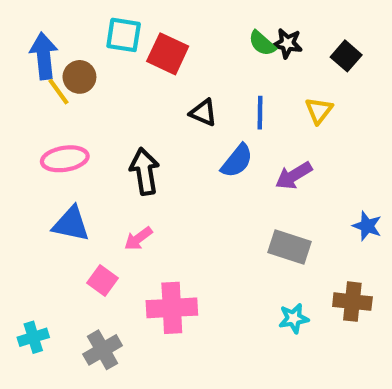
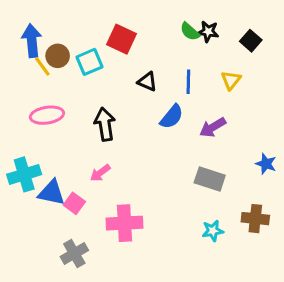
cyan square: (124, 35) -> (90, 62), moved, turned -32
blue triangle: (71, 224) -> (52, 193), moved
cyan cross: (33, 337) -> (24, 174), moved, size x1.5

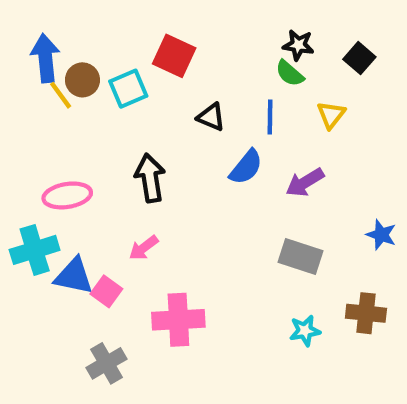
green semicircle: (190, 32) -> (290, 73), moved
pink ellipse: (47, 115) -> (67, 195), moved

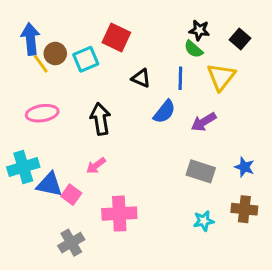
yellow triangle: (331, 115) -> (221, 77), size x1.5
pink ellipse: (67, 195) -> (42, 113), moved
blue star: (381, 235) -> (244, 167), moved

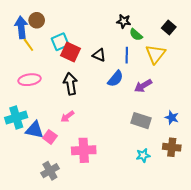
black star: (199, 30) -> (124, 21), moved
red square: (116, 38) -> (70, 52), moved
brown circle: (55, 54) -> (37, 20), moved

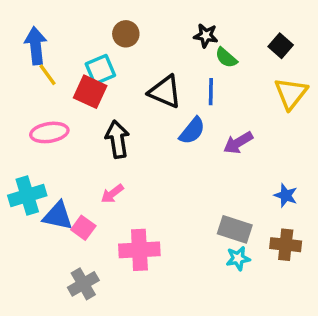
brown circle: (37, 20) -> (126, 34), moved
red square: (70, 52) -> (90, 92), moved
yellow triangle: (155, 54) -> (291, 93), moved
black triangle: (99, 55) -> (165, 92), size x1.5
gray rectangle: (141, 121) -> (235, 229), moved

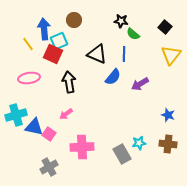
blue arrow: (36, 46) -> (44, 29), moved
gray rectangle: (235, 229) -> (122, 154), moved, turned 42
cyan star: (238, 258) -> (139, 143), moved

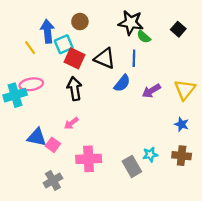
black star: (121, 21) -> (131, 23), size x1.6
red square: (53, 54) -> (75, 58), moved
yellow triangle: (171, 55) -> (185, 90), moved
cyan cross: (16, 115) -> (15, 95), moved

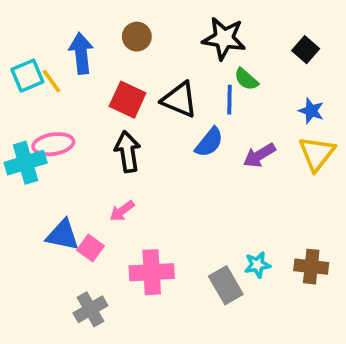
green semicircle: (144, 37) -> (246, 79), moved
cyan square: (64, 44) -> (27, 76), moved
blue star: (182, 124) -> (311, 111), moved

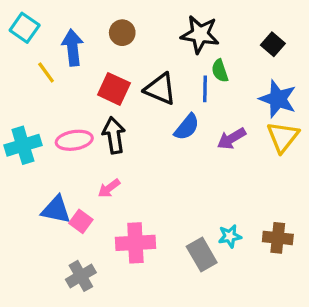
cyan square: (27, 76) -> (25, 28), moved, turned -32
green semicircle: (246, 79) -> (220, 71), turned 30
blue star: (311, 111) -> (278, 99), size x1.6
pink ellipse: (53, 144) -> (74, 140), moved

